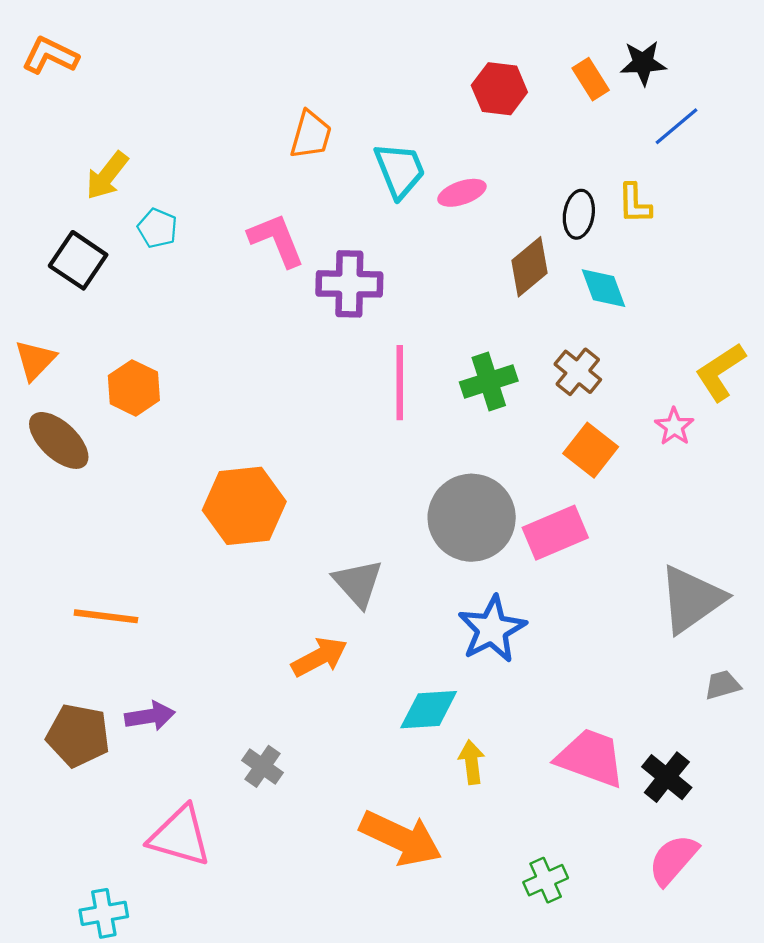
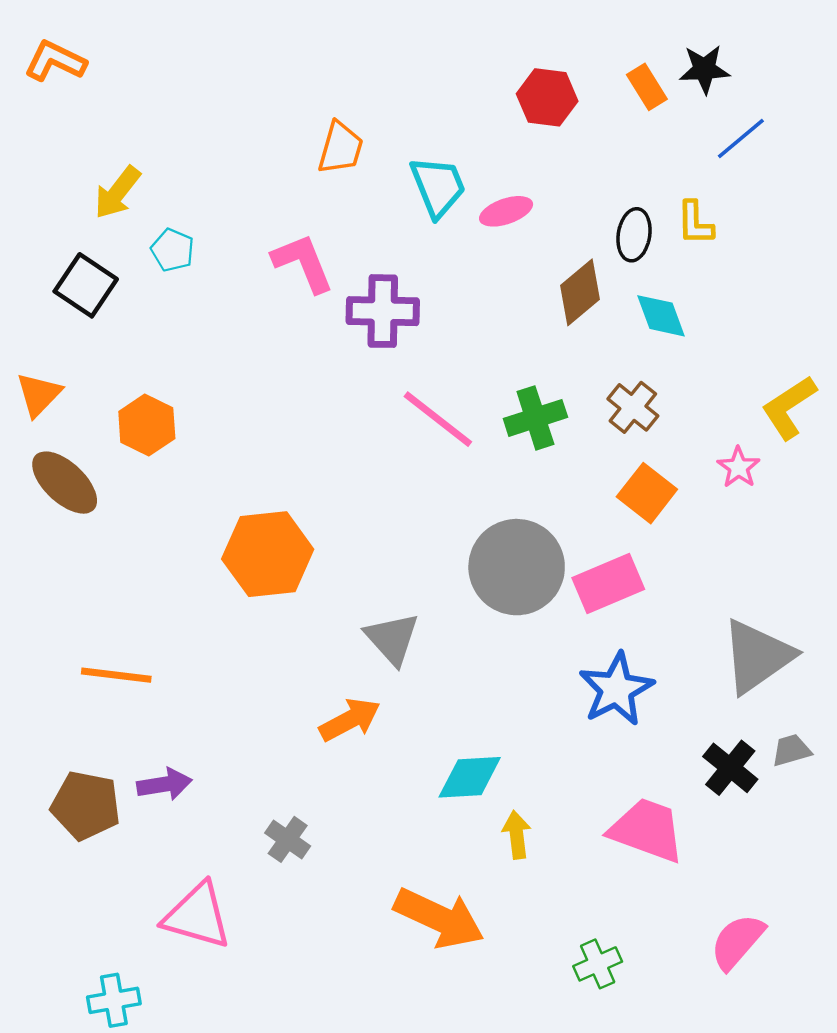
pink line: (400, 383) -> (438, 419), turned -52
blue star: (492, 629) -> (616, 689), moved
black cross: (667, 777) -> (730, 768), moved

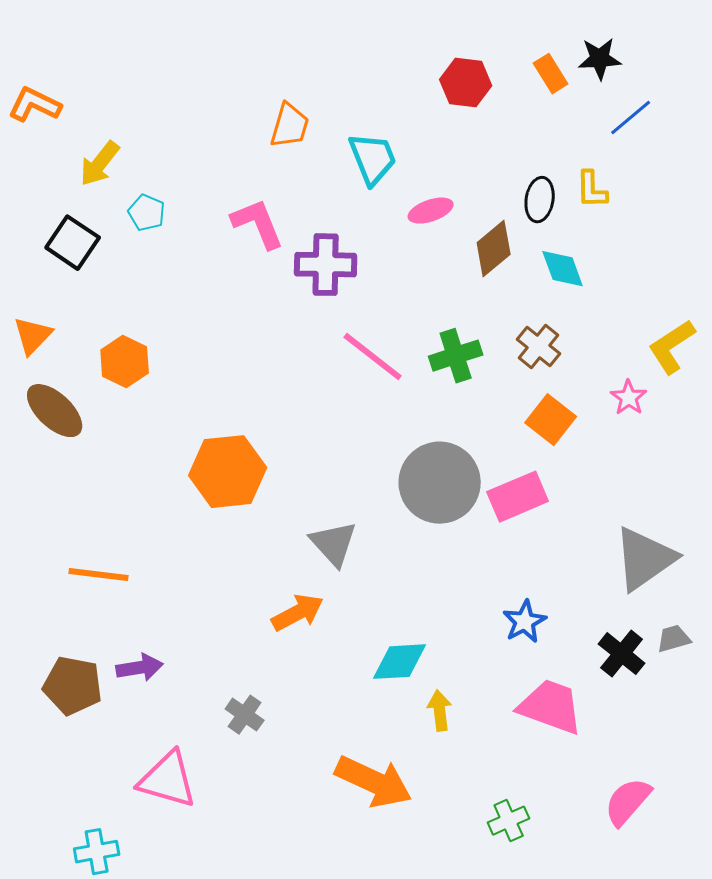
orange L-shape: (55, 61) -> (35, 105), moved
pink ellipse: (506, 211) -> (431, 211), moved
blue star: (616, 689) -> (525, 622), moved, size x0.7

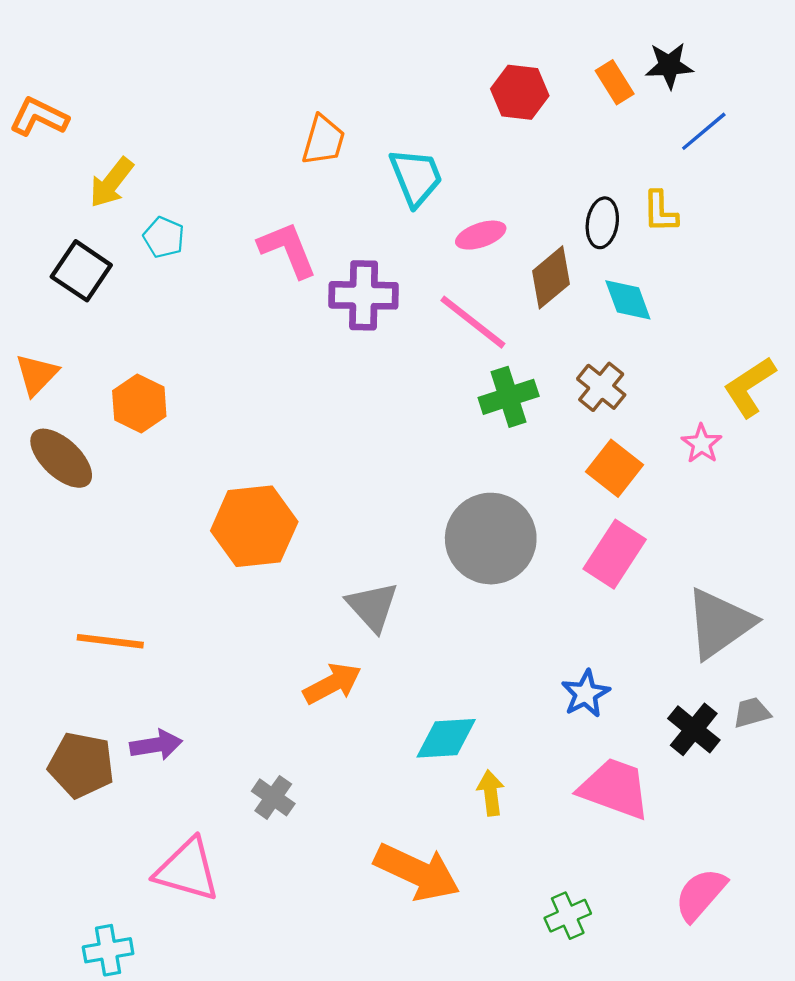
pink line: (373, 357) -> (473, 322), moved
pink rectangle: (518, 497) -> (615, 554), moved, turned -34

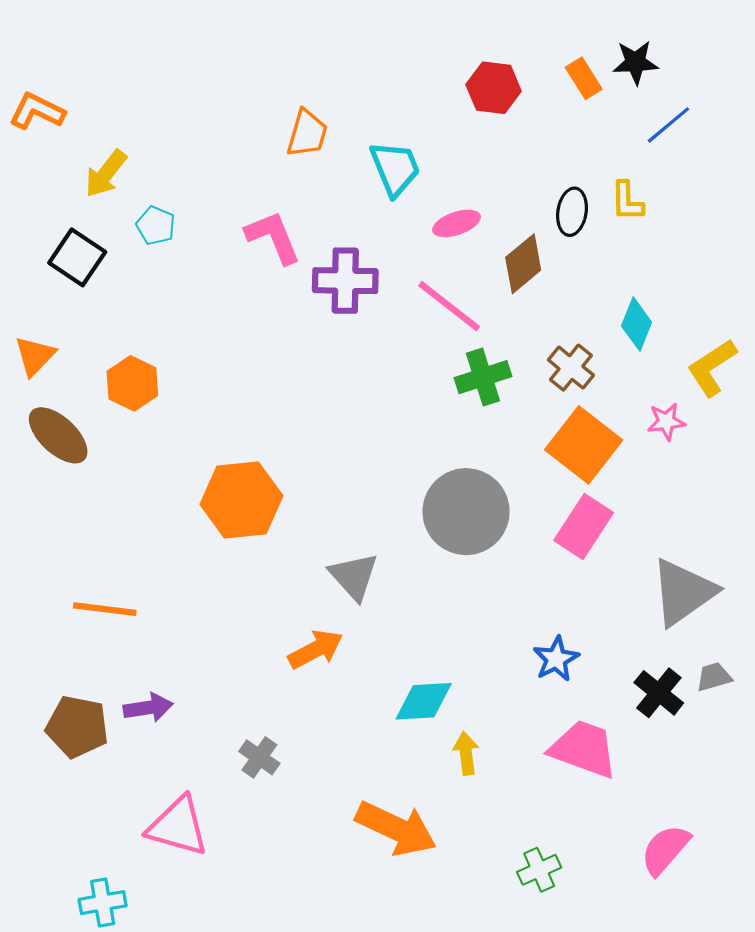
cyan diamond: (628, 300) -> (637, 324), moved, turned 42
pink star: (702, 444) -> (666, 422), turned 30
orange square: (615, 468) -> (584, 445), size x1.4

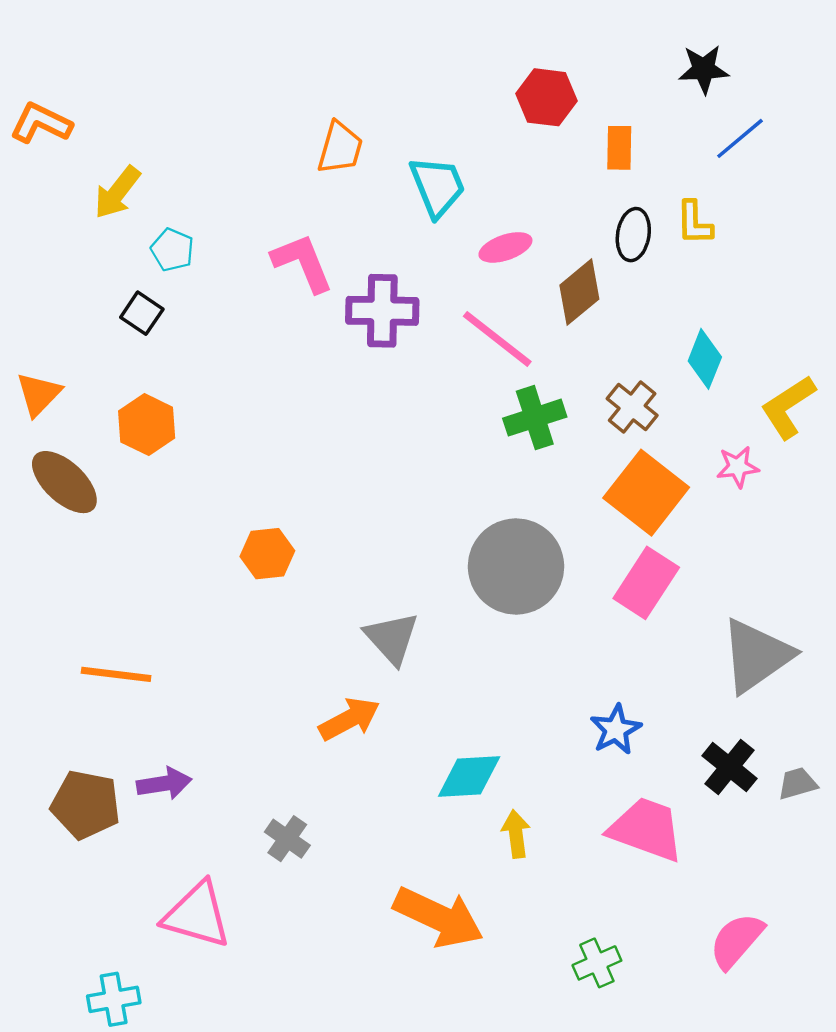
orange rectangle: (584, 78) -> (619, 148), moved, turned 33
black square: (77, 257) -> (142, 313), moved, size x0.7
orange hexagon: (241, 500) -> (267, 554), size x0.6
gray trapezoid: (714, 677) -> (798, 783), moved

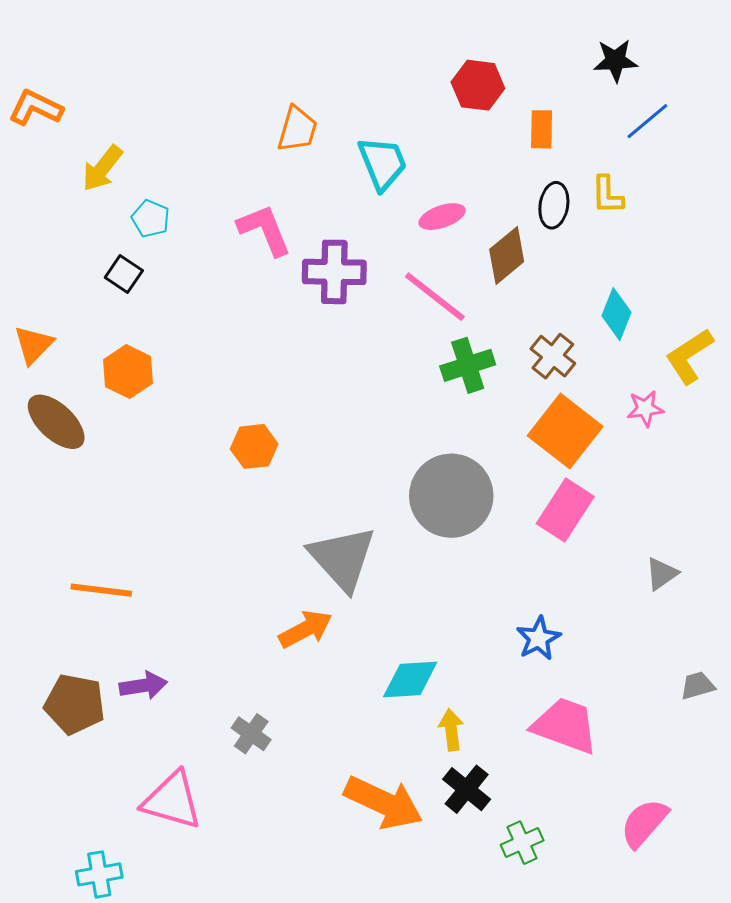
orange hexagon: (267, 554) -> (254, 446), moved
gray triangle: (392, 638) -> (342, 558), size x1.4
gray triangle: (756, 656) -> (662, 574), size x0.5
black cross: (729, 767) -> (467, 789), moved

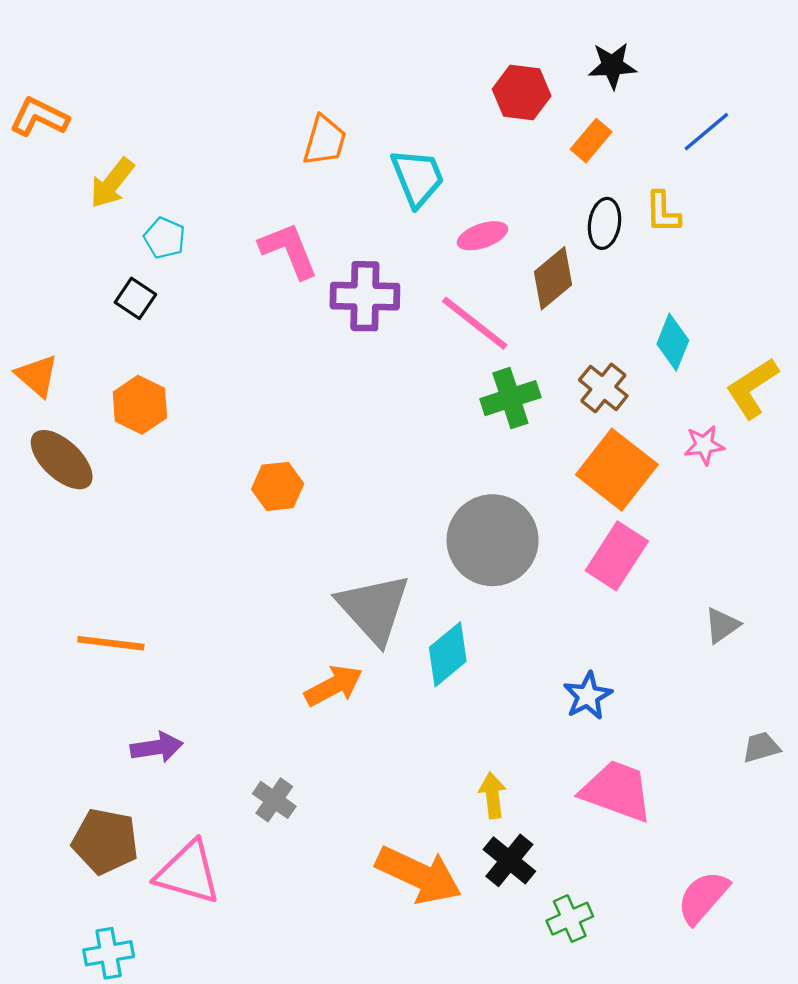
black star: (615, 61) -> (612, 66), moved
orange rectangle: (542, 129) -> (591, 141), turned 39
orange triangle: (34, 345) -> (37, 376), turned -33
cyan diamond: (410, 679) -> (448, 654), moved, turned -36
brown pentagon: (75, 704) -> (105, 841), moved

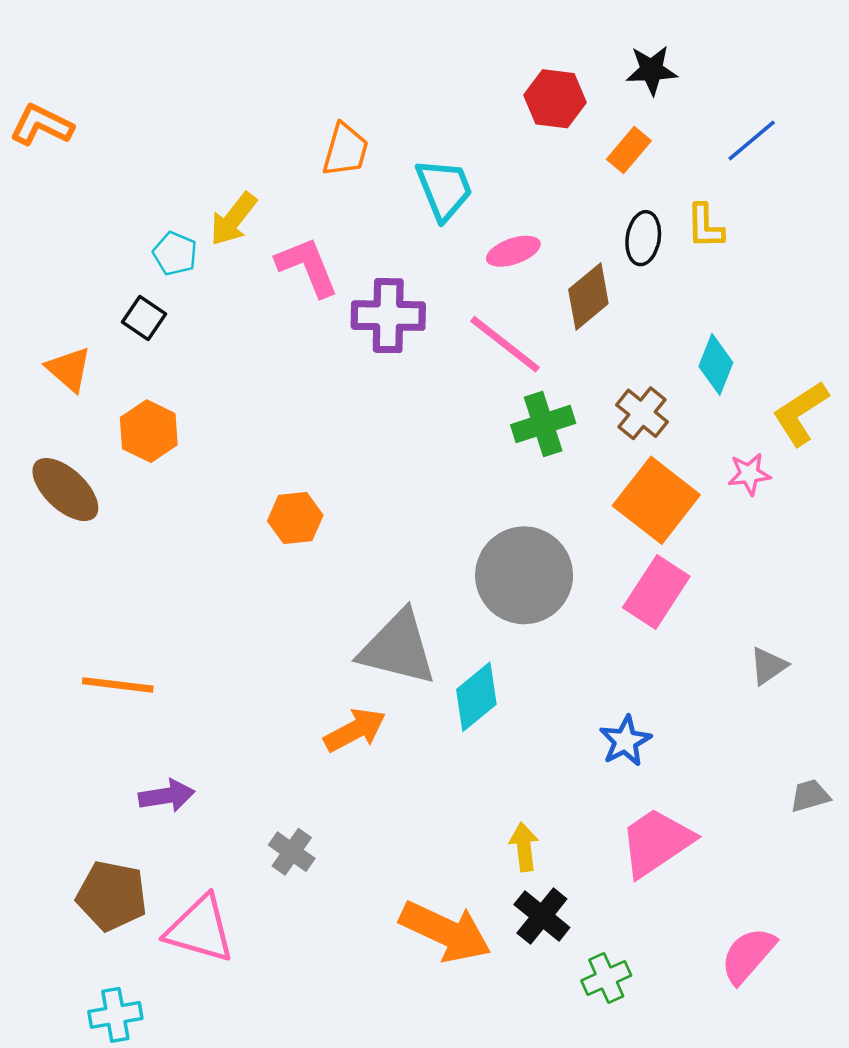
yellow arrow: (112, 183) -> (233, 219), moved
orange triangle: (37, 376) -> (69, 369), moved
gray triangle: (374, 608) -> (398, 648), turned -34
pink trapezoid: (617, 791) -> (656, 842), turned -54

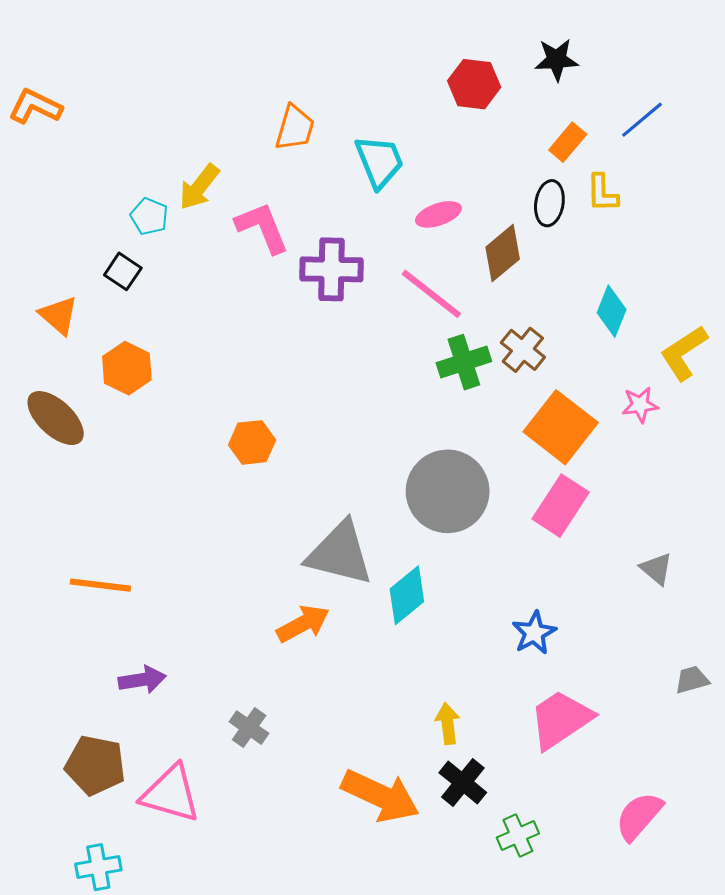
orange rectangle: (629, 150) -> (568, 142), moved
brown cross: (642, 413) -> (523, 350), moved
gray triangle: (768, 666) -> (656, 569), turned -45

